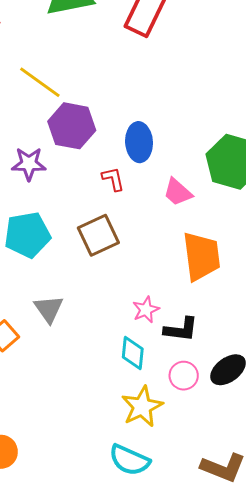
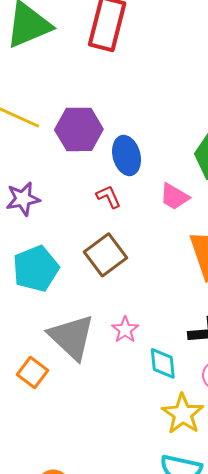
purple hexagon: (72, 126) -> (79, 129), moved
gray triangle: (49, 309) -> (72, 337), size x1.6
pink star: (146, 310) -> (125, 330), moved

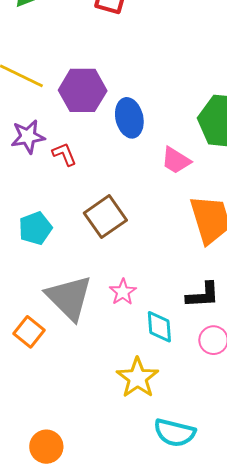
red L-shape: (109, 197) -> (64, 154), moved
purple star: (23, 199) -> (28, 137), moved
cyan pentagon: (36, 269) -> (35, 228), size x0.7
yellow star: (183, 414) -> (138, 378), moved

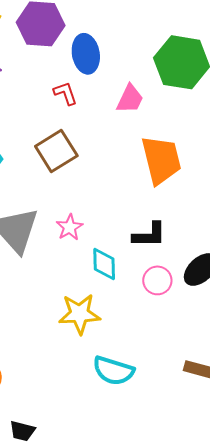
red L-shape: (64, 154) -> (65, 93), moved
pink trapezoid: (176, 160) -> (130, 99), turned -100
yellow star: (138, 378) -> (79, 314), turned 30

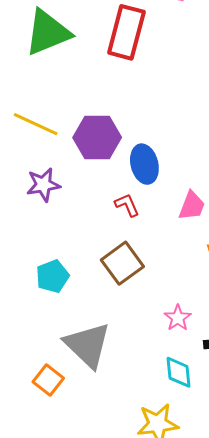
pink star: (70, 227) -> (178, 318), moved

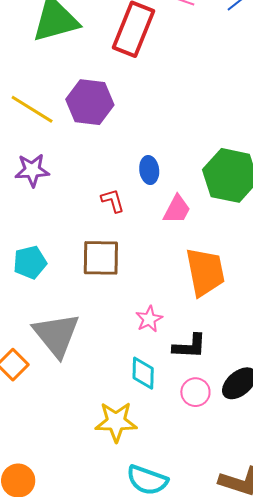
purple hexagon: (97, 138) -> (90, 102), moved
blue ellipse: (144, 164) -> (149, 170), moved, size x0.7
brown square: (122, 263) -> (101, 258), turned 30

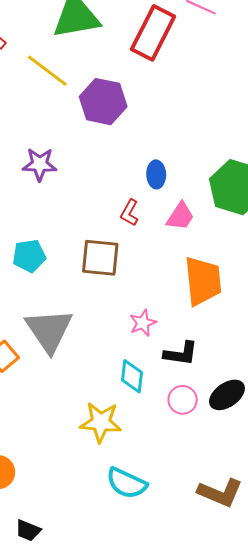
yellow line: (32, 109) -> (47, 71), moved
red L-shape: (113, 201) -> (129, 213), moved, turned -140

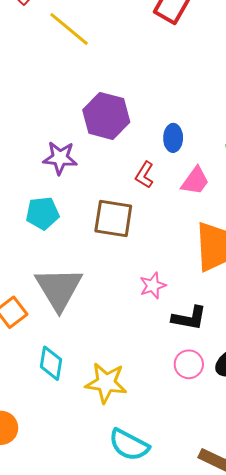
purple hexagon: (103, 102) -> (106, 116), moved
purple star: (40, 164) -> (60, 158), moved
cyan diamond: (132, 376) -> (51, 363), moved

